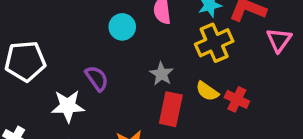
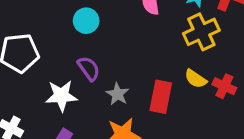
cyan circle: (122, 27) -> (86, 21), moved
gray star: (161, 74) -> (117, 94), moved

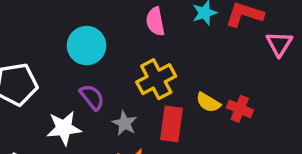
cyan circle: (86, 21) -> (87, 46), size x1.4
yellow cross: (201, 32) -> (156, 79), moved

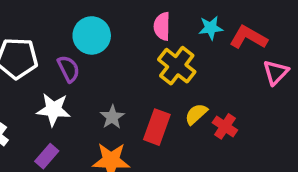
yellow cross: (156, 79) -> (177, 66), moved, turned -36
purple semicircle: (92, 97) -> (68, 69), moved
yellow semicircle: (208, 102) -> (196, 114), turned 95

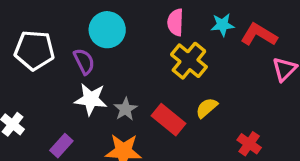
white star: (53, 110) -> (91, 99), moved
red cross: (225, 126) -> (249, 144), moved
red rectangle: (157, 127) -> (168, 120), turned -72

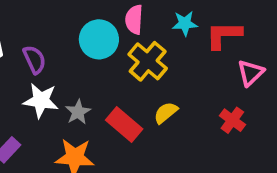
cyan circle: (107, 30) -> (99, 39), moved
red L-shape: (259, 35) -> (224, 35), turned -33
red cross: (249, 144) -> (232, 120), moved

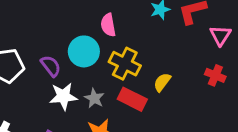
pink semicircle: (134, 20) -> (108, 25), moved
cyan circle: (99, 39) -> (84, 51), moved
yellow cross: (148, 61) -> (125, 64), moved

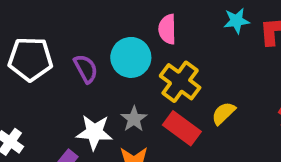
white star: (63, 96) -> (94, 132), moved

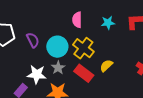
cyan star: (236, 21) -> (108, 23), moved
cyan circle: (131, 57) -> (57, 47), moved

